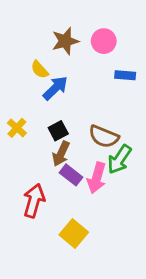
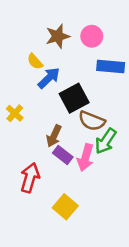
blue rectangle: (125, 75) -> (111, 67), size x1.5
black square: (58, 131) -> (74, 98), moved, size x1.6

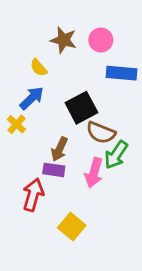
brown star: (58, 36) -> (64, 40), turned 30
blue arrow: (49, 78) -> (32, 98), moved
purple rectangle: (63, 155) -> (54, 170), moved, turned -30

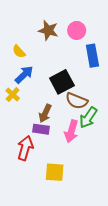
yellow semicircle: (39, 68) -> (19, 51), moved
blue rectangle: (122, 73) -> (92, 56), turned 75
yellow square: (72, 227) -> (55, 172), turned -36

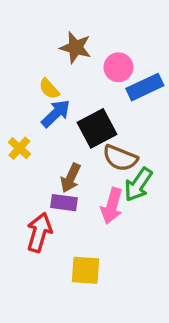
pink circle: (77, 30) -> (118, 67), moved
yellow semicircle: (19, 51) -> (49, 89), moved
blue rectangle: (92, 56) -> (145, 87), turned 75
blue arrow: (24, 75) -> (56, 113), moved

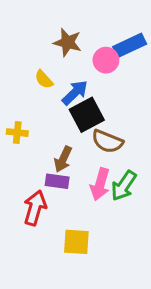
blue rectangle: (145, 87) -> (130, 45), moved
blue arrow: (56, 113) -> (75, 93), moved
yellow cross: (19, 148) -> (17, 133), turned -36
green arrow: (138, 184) -> (124, 186), moved

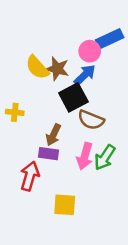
brown star: (67, 42) -> (57, 69), moved
yellow semicircle: (44, 79) -> (37, 67), size x1.5
blue arrow: (75, 93) -> (85, 75), moved

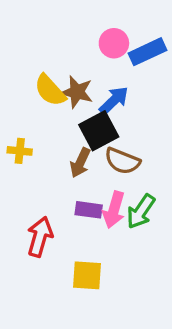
pink circle: (90, 51) -> (114, 43), moved
brown arrow: (53, 135) -> (80, 163), moved
purple rectangle: (48, 154) -> (89, 210), moved

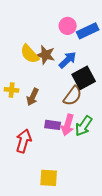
black square: (99, 131) -> (84, 78), moved
brown semicircle: (122, 161) -> (73, 96), turned -75
brown arrow: (80, 163) -> (33, 97), moved
yellow square: (87, 275) -> (49, 178), moved

